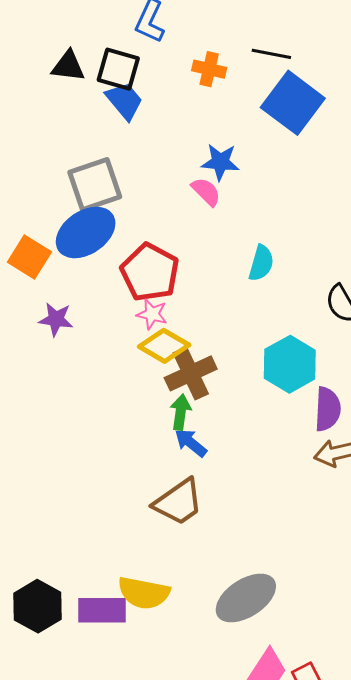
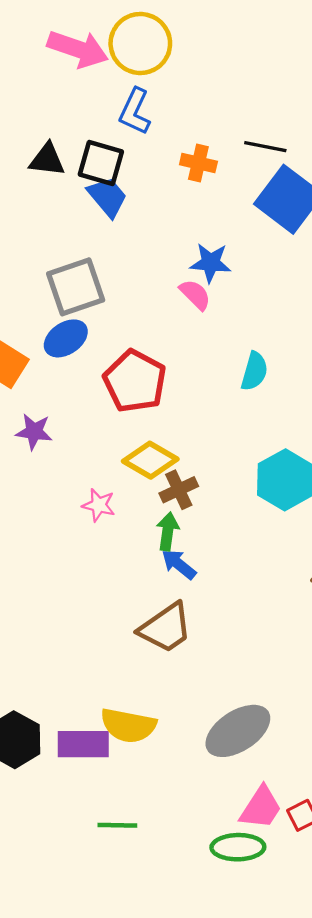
blue ellipse: (86, 232) -> (66, 338), size x0.7
pink star: (152, 314) -> (99, 505), moved
brown cross: (191, 373) -> (179, 490), size x0.7

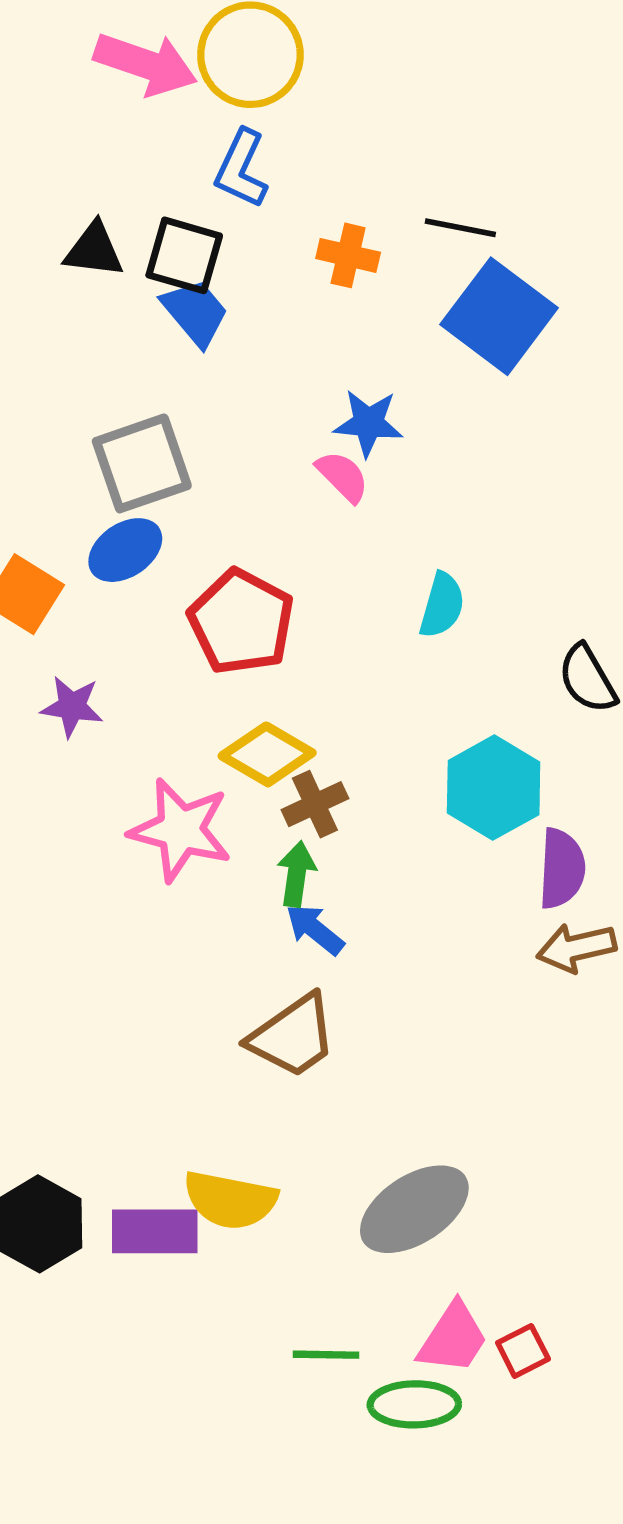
pink star: (99, 505) -> (181, 830), size x1.8
green line: (117, 825) -> (326, 1355), moved

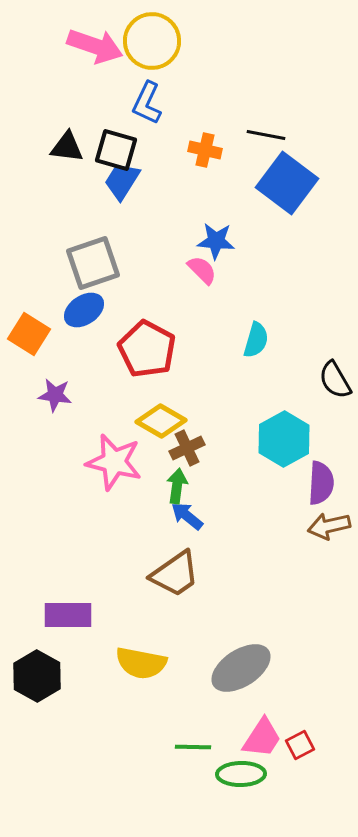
blue trapezoid: (195, 313) -> (122, 181), turned -108
purple rectangle: (155, 1231) -> (68, 615), moved

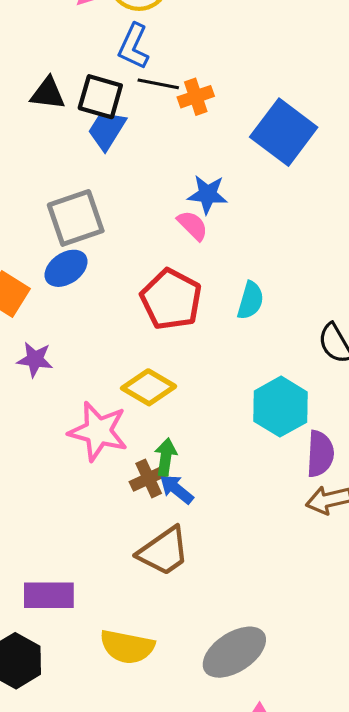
black line: (266, 135) -> (158, 84), moved
orange cross: (205, 150) -> (196, 97), turned -32
red pentagon: (147, 349) -> (171, 299), moved
brown cross: (187, 448) -> (149, 478), moved

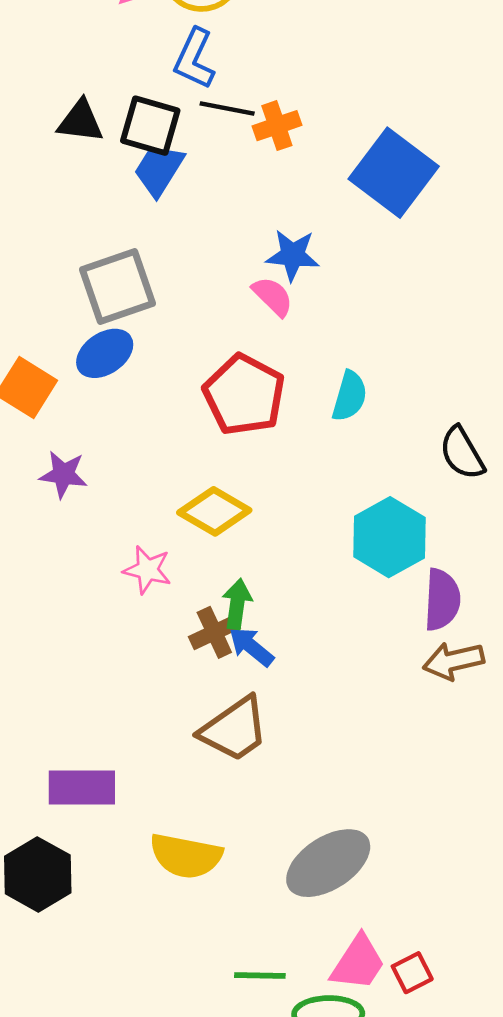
pink star: (98, 431) -> (147, 570), size x0.6

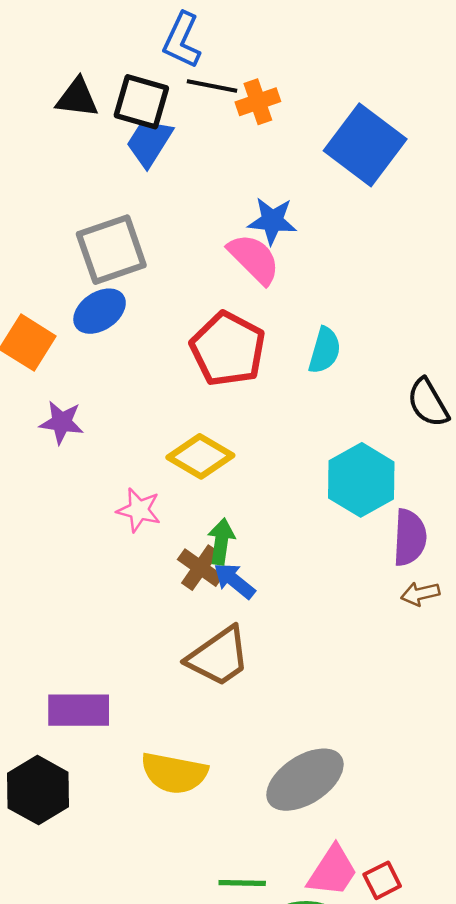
pink semicircle: (273, 296) -> (254, 259), size x1.4
brown cross: (214, 632) -> (200, 568), turned -30
brown arrow: (453, 661) -> (420, 594), size x0.7

